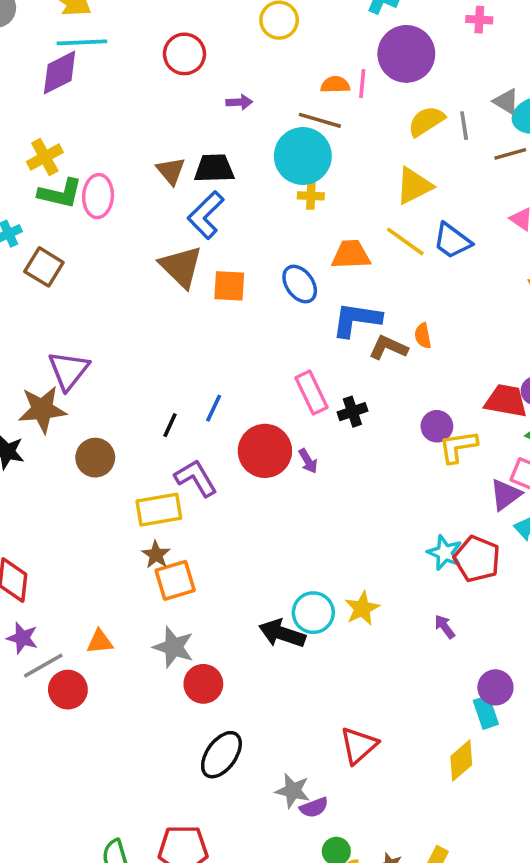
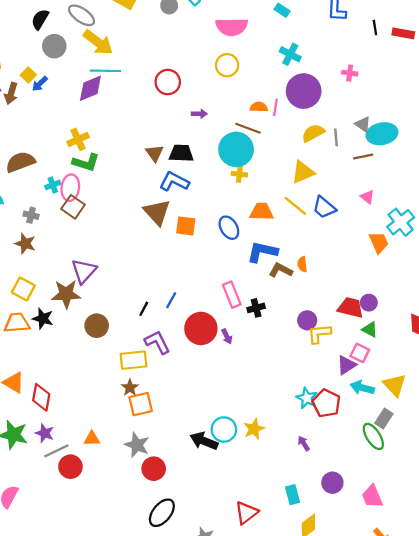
pink ellipse: (98, 196) -> (70, 188), moved
blue L-shape: (206, 215) -> (174, 182), turned 68
cyan rectangle: (486, 712) -> (292, 495), moved

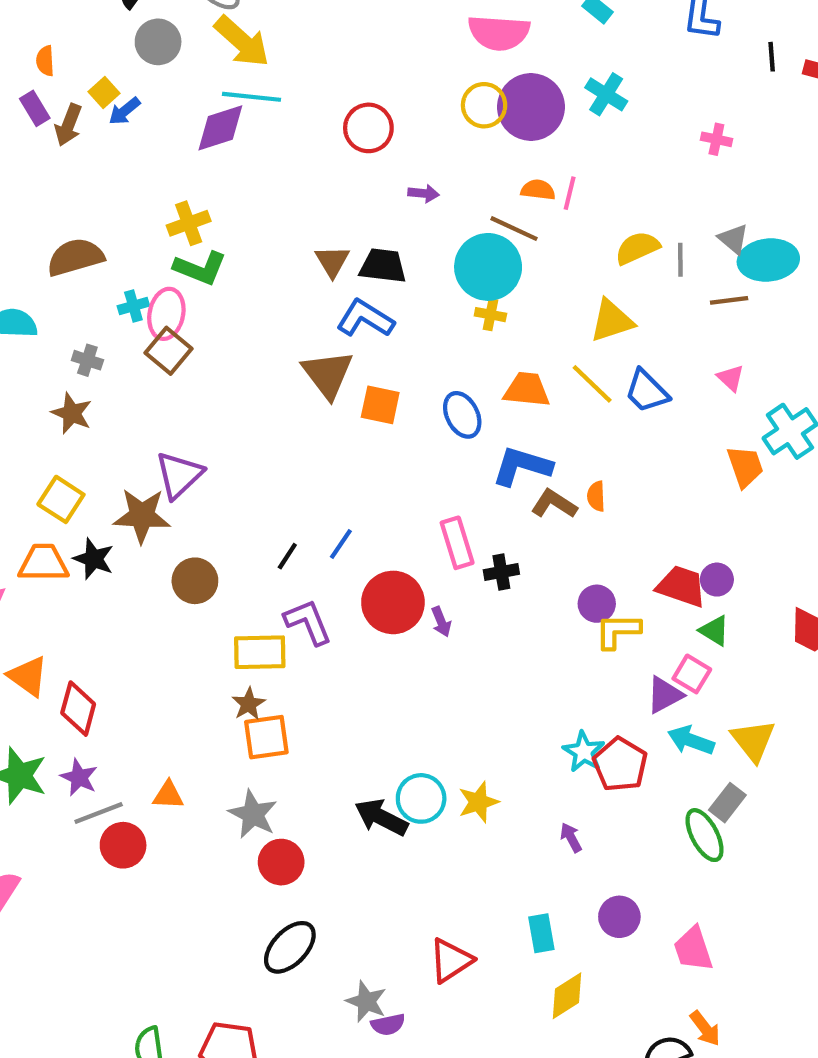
purple circle: (304, 91) -> (531, 107), moved

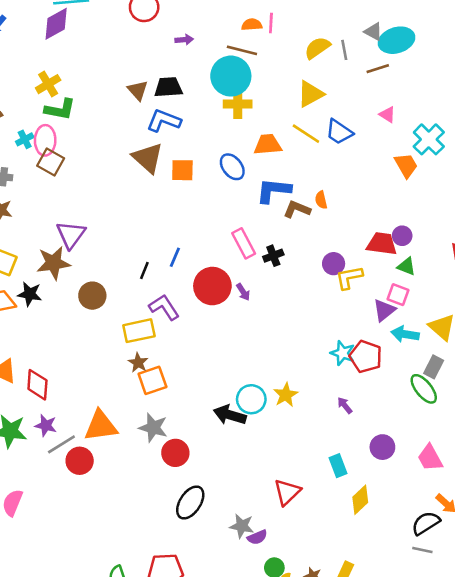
yellow cross: (490, 315) -> (238, 104), size x1.5
orange triangle: (168, 795) -> (101, 426), size x1.8

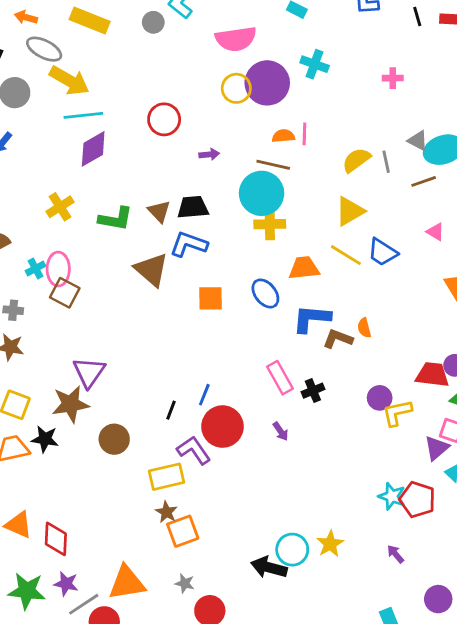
purple diamond: (56, 24) -> (93, 149), moved
green L-shape: (60, 109) -> (116, 219), moved
brown triangle: (148, 158) -> (151, 270), moved
red circle: (212, 286) -> (222, 427), moved
gray star: (153, 428) -> (185, 583), size x0.6

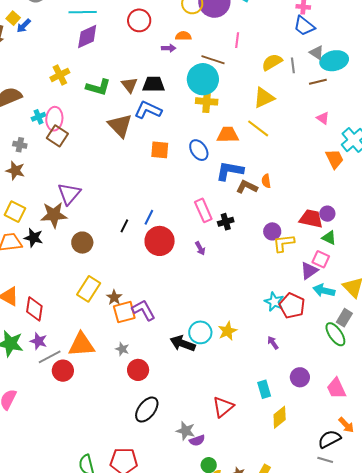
orange semicircle: (283, 136) -> (183, 36), moved
blue trapezoid: (382, 252) -> (304, 26), moved
purple L-shape: (194, 450) -> (143, 310), moved
yellow rectangle: (166, 477) -> (89, 289), moved, turned -50

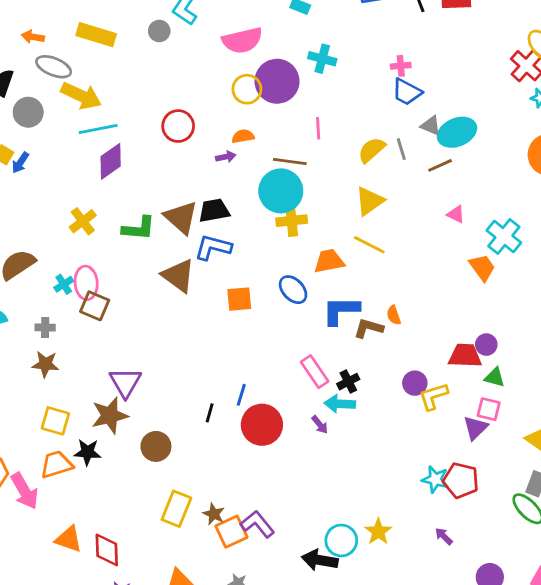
brown triangle: (129, 85) -> (181, 217), size x1.5
cyan arrow: (324, 291) -> (340, 404), moved

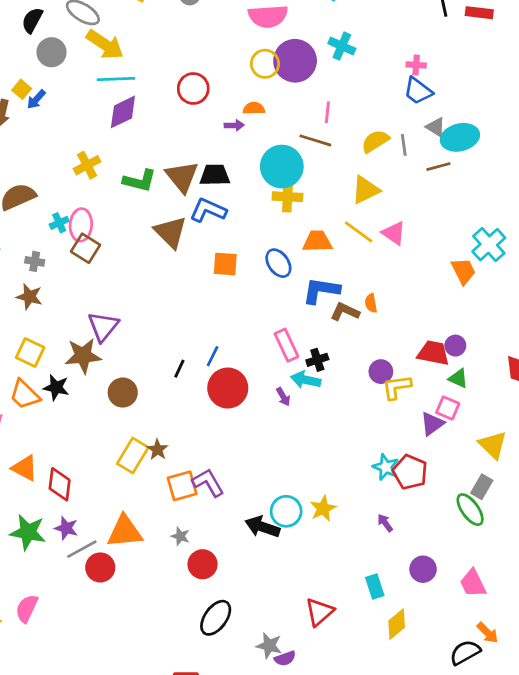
brown line: (290, 162) -> (315, 140), moved
pink triangle: (456, 214) -> (394, 233), moved, size x1.4
orange trapezoid: (57, 464) -> (25, 395), turned -128
brown star: (214, 514) -> (157, 450), moved

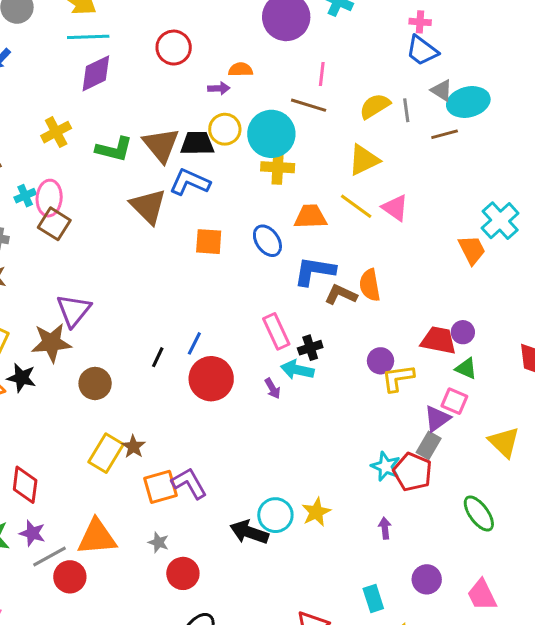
yellow circle: (265, 64) -> (225, 129), moved
orange semicircle: (371, 303) -> (370, 285), size x1.5
gray rectangle: (482, 487) -> (429, 445), moved
purple arrow: (385, 523) -> (385, 528), turned 30

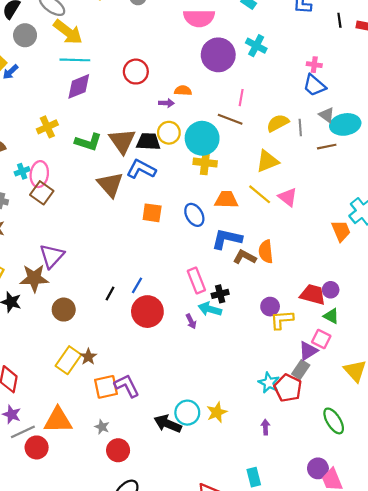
purple circle: (427, 579) -> (318, 468), moved

